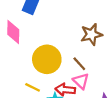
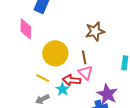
brown line: (79, 64) -> (84, 57), turned 32

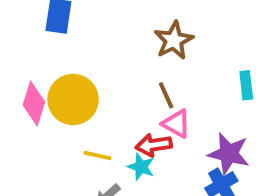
pink diamond: (26, 29) -> (34, 103), moved, turned 30
yellow circle: (55, 53) -> (73, 99), moved

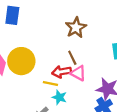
red arrow: (154, 145) -> (62, 72), moved
yellow line: (97, 156) -> (50, 83), moved

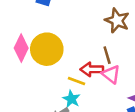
brown star: (76, 28) -> (117, 20), turned -30
cyan star: (59, 97) -> (71, 99), moved

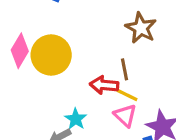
pink triangle: (111, 74) -> (125, 115), moved
yellow line: (76, 81) -> (127, 95), moved

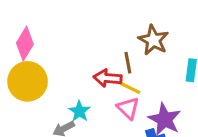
brown star: (141, 28) -> (153, 40), moved
yellow circle: (51, 55) -> (28, 81), moved

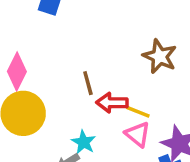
brown line: (128, 63) -> (88, 83), moved

